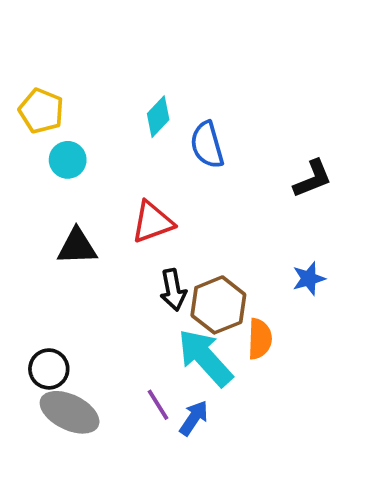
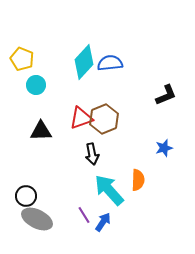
cyan diamond: (158, 117) -> (84, 62), size x1.6
blue semicircle: (207, 145) -> (110, 63), moved, turned 100
brown hexagon: (218, 305) -> (104, 119), moved

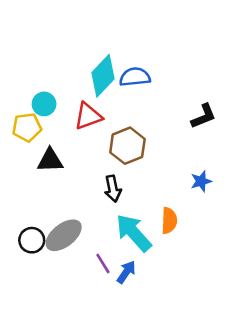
yellow pentagon: (22, 59) -> (27, 127), moved, turned -30
red triangle: (81, 118) -> (88, 116), moved
gray ellipse: (37, 219) -> (64, 235), moved, turned -64

